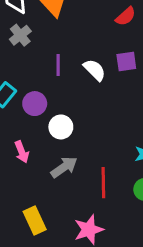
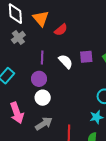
red semicircle: (126, 16) -> (61, 30), moved
purple circle: (35, 104) -> (39, 79), moved
pink arrow: (22, 152) -> (17, 113), size x1.5

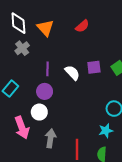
red semicircle: (61, 30) -> (82, 26), moved
white circle: (43, 98) -> (39, 112), moved
gray arrow: (44, 124) -> (50, 138), turned -48

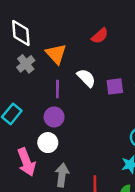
orange triangle: (45, 28) -> (56, 54), moved
white semicircle: (72, 73) -> (86, 78), moved

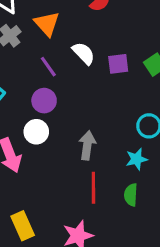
purple line: (57, 89) -> (48, 67), turned -36
gray arrow: (62, 175) -> (87, 145), moved

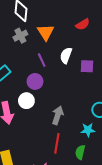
white semicircle: (84, 53) -> (66, 55), turned -126

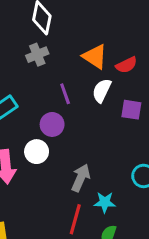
red semicircle: (83, 24) -> (126, 65), moved
orange triangle: (46, 32) -> (95, 57), moved, turned -30
cyan star: (88, 130) -> (105, 202), moved

